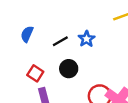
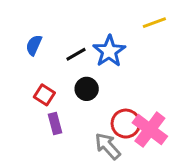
blue star: (87, 39) -> (109, 51), size x1.5

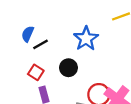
black line: (76, 54) -> (40, 44), moved

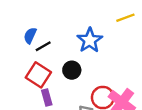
red square: (36, 72) -> (38, 75), size x1.5

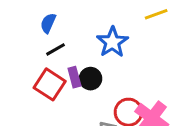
blue semicircle: (30, 36) -> (48, 23), moved
purple rectangle: (47, 98) -> (74, 77), moved

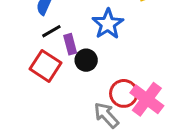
purple rectangle: (74, 77) -> (70, 44), moved

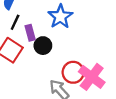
black line: (51, 31) -> (15, 22), turned -35

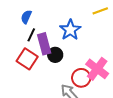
purple rectangle: (30, 33) -> (44, 44), size x1.5
pink cross: (92, 77) -> (97, 69), moved

